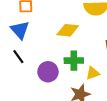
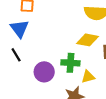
yellow diamond: (68, 30) -> (88, 40), moved

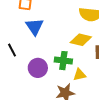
blue triangle: (20, 29) -> (35, 27), moved

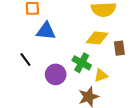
blue triangle: (35, 27) -> (46, 31), turned -42
green cross: (63, 61) -> (82, 63), turned 30

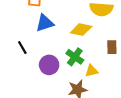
blue triangle: (46, 31) -> (45, 23), turned -30
yellow diamond: (97, 38) -> (81, 30), moved

